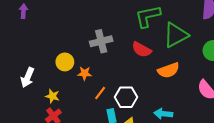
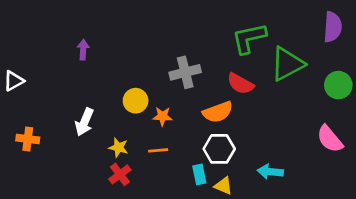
purple arrow: (23, 11) -> (83, 50), moved
orange semicircle: (168, 70) -> (218, 112), moved
orange line: (100, 93) -> (158, 150), moved, turned 48

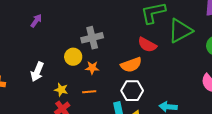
purple arrow: (83, 50) -> (36, 21), turned 32
gray cross: (185, 72) -> (92, 38), moved

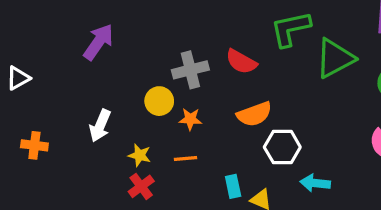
purple arrow: (36, 21) -> (98, 42), size x1.6
red semicircle: (147, 45) -> (241, 62), moved
white hexagon: (132, 91) -> (282, 147), moved

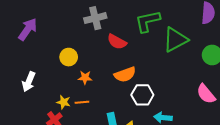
gray cross: (190, 70) -> (95, 18), moved
yellow circle: (159, 101) -> (69, 57), moved
yellow star: (140, 155) -> (64, 102), moved

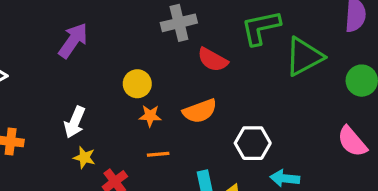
orange semicircle: (125, 74) -> (200, 111), moved
orange star: (85, 78) -> (150, 116), moved
yellow star: (64, 102) -> (84, 158), moved

